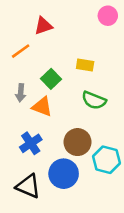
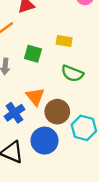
green square: (51, 79) -> (33, 54), turned -30
orange triangle: (42, 107) -> (35, 97), moved, turned 30

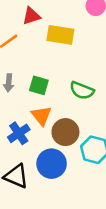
yellow rectangle: (64, 41) -> (60, 35), moved, size x1.5
green square: (33, 54) -> (39, 85), moved

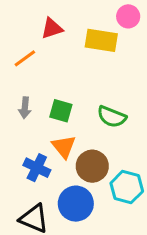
yellow rectangle: (60, 35) -> (101, 40), moved
blue cross: (19, 133) -> (37, 168), turned -30

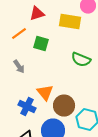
gray arrow: (25, 108) -> (19, 67), turned -40
green square: (61, 111) -> (41, 44), moved
green semicircle: (112, 117) -> (81, 60), moved

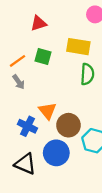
yellow rectangle: (70, 22) -> (78, 47), moved
orange line: (19, 34) -> (18, 61), moved
green semicircle: (81, 60) -> (87, 74), turned -108

